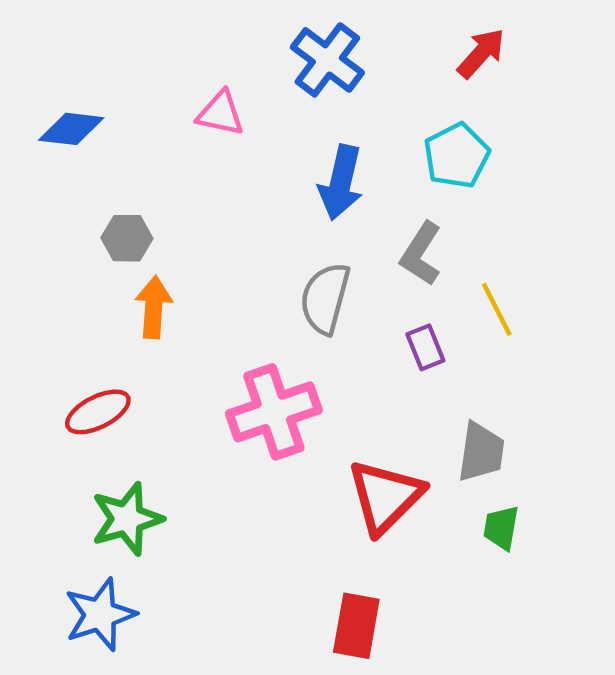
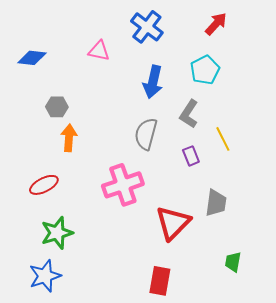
green trapezoid: (501, 528) -> (233, 262), moved

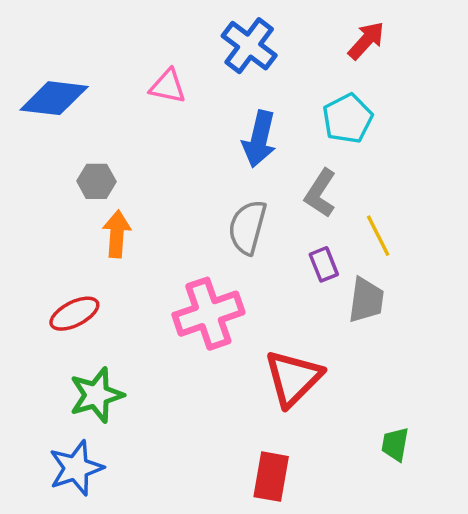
blue diamond: (32, 58) -> (54, 98), size x1.4
gray trapezoid: (216, 203) -> (366, 300), moved

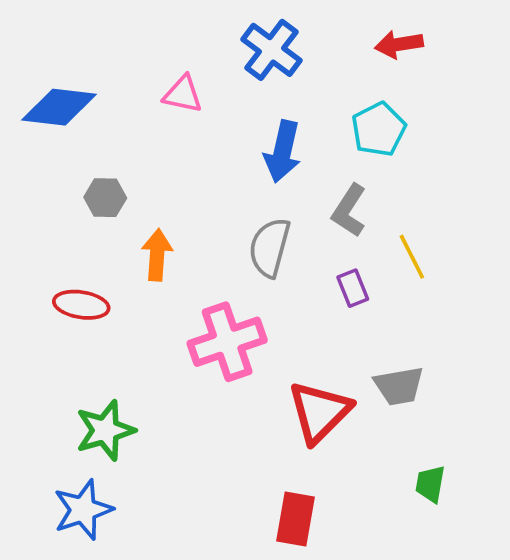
red arrow: (366, 41) -> (399, 44), turned -141
orange arrow: (117, 234) -> (157, 255), moved
gray trapezoid: (366, 300) -> (399, 386), moved, turned 72
red ellipse: (74, 314) -> (81, 305), moved, turned 36

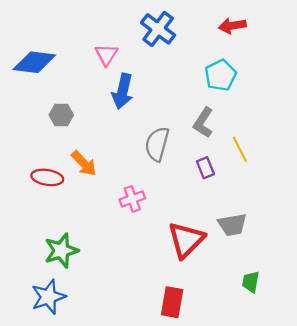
pink triangle: (183, 94) -> (106, 55), turned 50
blue arrow: (283, 151) -> (123, 91), moved
orange arrow: (157, 255) -> (84, 163), moved, turned 132
pink cross: (227, 342) -> (132, 199), size x0.6

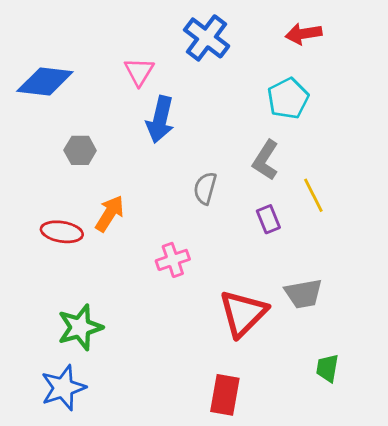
gray semicircle: (157, 144) -> (205, 188), size x0.7
orange arrow: (84, 163) -> (110, 214), turned -104

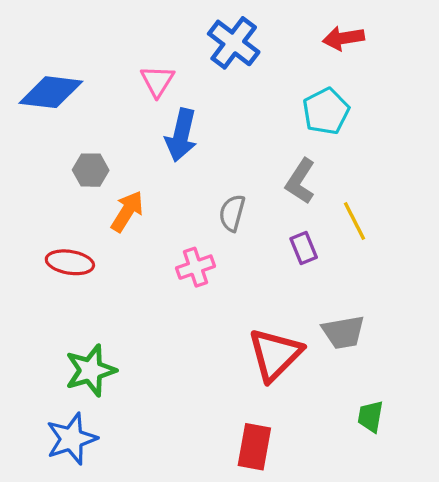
orange arrow: (110, 214) -> (127, 211), moved
pink cross: (173, 260) -> (196, 267), moved

